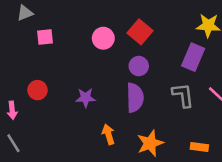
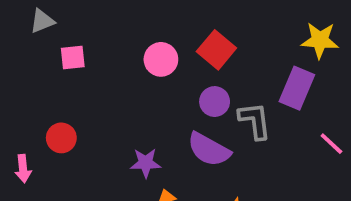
gray L-shape: (183, 95) -> (255, 121), moved
purple star: (86, 98) -> (146, 163), moved
purple semicircle: (135, 98) -> (209, 149), turned 120

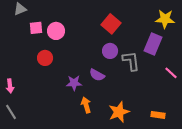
pink circle: (161, 59) -> (56, 31), moved
red circle: (61, 138) -> (45, 58), moved
purple semicircle: (209, 149) -> (97, 75), moved, size x0.7

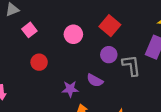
pink square: (36, 28) -> (29, 30), turned -32
pink circle: (56, 31) -> (73, 34), moved

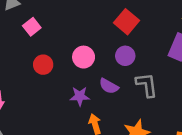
pink circle: (73, 34) -> (84, 57), moved
gray L-shape: (131, 65) -> (147, 85), moved

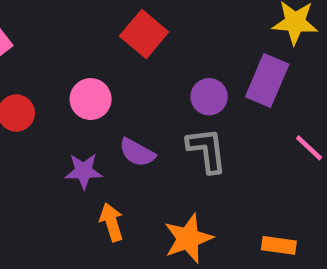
red square: (126, 22) -> (144, 34), moved
purple circle: (125, 56) -> (209, 97), moved

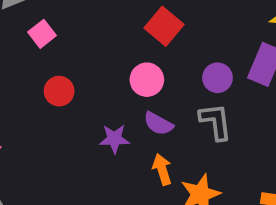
pink circle: (91, 99) -> (147, 80), moved
orange arrow: (112, 222) -> (162, 169), moved

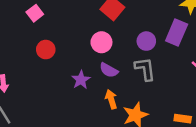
purple star: (114, 139) -> (81, 80), turned -30

